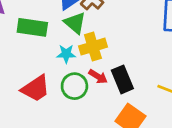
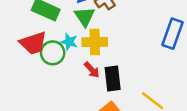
green circle: (74, 86) -> (53, 53), moved
red trapezoid: (36, 88) -> (33, 43), moved

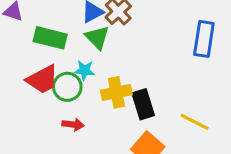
yellow cross: (95, 42) -> (116, 92), moved
red arrow: (92, 70) -> (73, 124), moved, turned -30

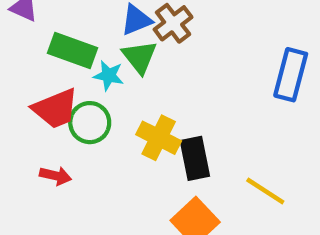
cyan star: (84, 70) -> (109, 75), moved
yellow cross: (116, 92) -> (159, 138), turned 32
red arrow: (73, 124) -> (56, 176), moved

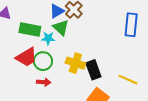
red arrow: (56, 176) -> (44, 82), moved

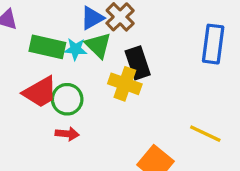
cyan star: (48, 38) -> (75, 49), moved
yellow cross: (75, 63) -> (125, 84), moved
black rectangle: (93, 70) -> (138, 63), moved

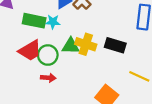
green triangle: (98, 45) -> (71, 46), moved, turned -42
black rectangle: (138, 63) -> (115, 45), moved, turned -54

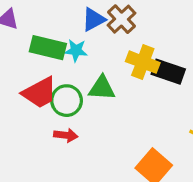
yellow cross: (86, 44) -> (143, 62), moved
black rectangle: (115, 45) -> (168, 72), moved

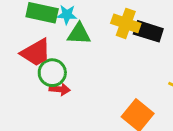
green triangle: (102, 88) -> (79, 34), moved
green circle: (67, 101) -> (52, 73), moved

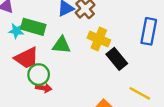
cyan star: (67, 15) -> (16, 31), moved
black rectangle: (148, 31) -> (117, 59), moved, turned 30

